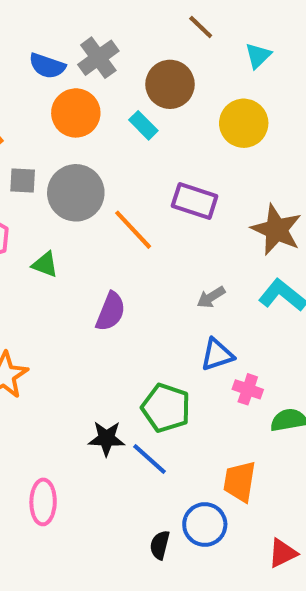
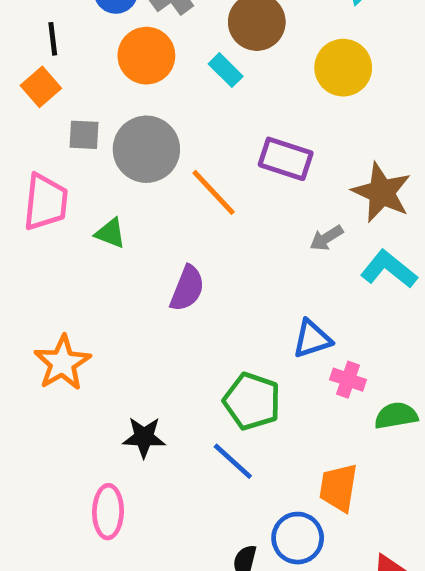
gray arrow: (211, 297) -> (326, 238), moved
black star: (107, 439) -> (144, 437), moved

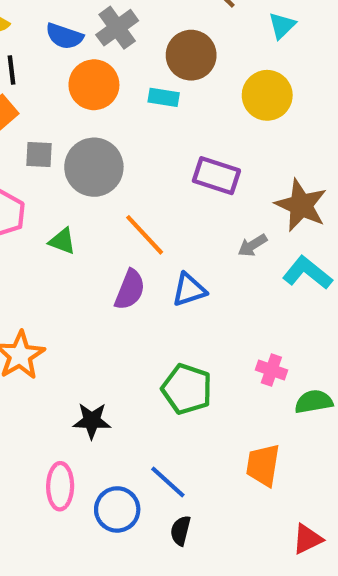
cyan rectangle: (226, 70) -> (164, 97), turned -36
orange line: (214, 192) -> (145, 235), moved
blue triangle: (312, 339) -> (189, 290), moved
blue line: (233, 461) -> (168, 482), moved
blue circle: (298, 538) -> (117, 509), moved

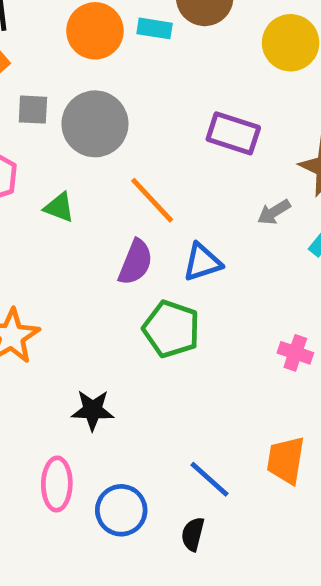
cyan rectangle: (164, 97) -> (155, 28), moved
green pentagon: (187, 389) -> (171, 329), moved
blue line: (168, 482) -> (209, 479), moved

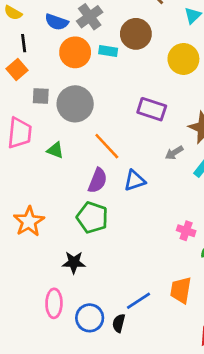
green pentagon: (171, 329) -> (92, 217), moved
blue line: (209, 479) -> (139, 301), turned -75
black semicircle: (193, 534) -> (119, 323), moved

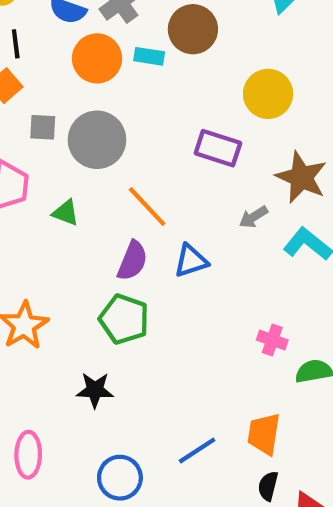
yellow circle: (183, 59) -> (268, 94), moved
pink ellipse: (54, 303) -> (28, 455), moved
black semicircle: (119, 323) -> (268, 486), moved

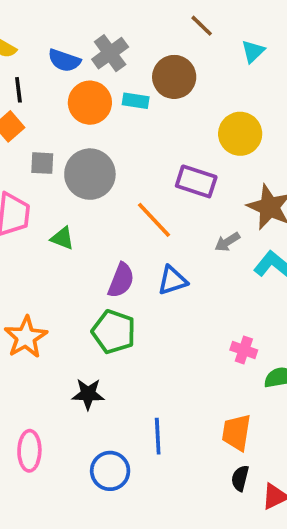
orange line: (147, 207) -> (154, 220), moved
blue line: (197, 451) -> (158, 436), moved, turned -60

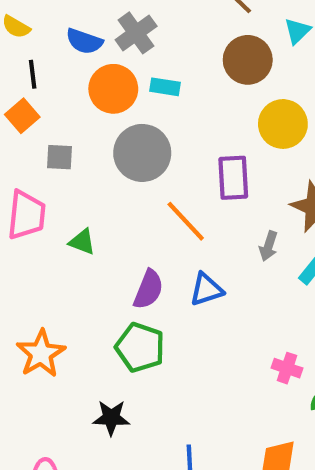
brown circle: (174, 77) -> (248, 60), moved
gray circle: (90, 174) -> (142, 153), moved
purple rectangle: (196, 181) -> (233, 178), turned 69
gray arrow: (227, 242) -> (268, 246), turned -40

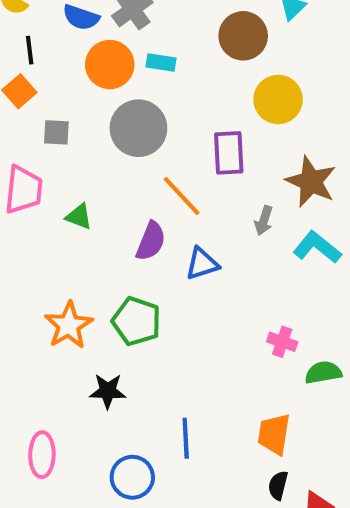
purple semicircle: (148, 289) -> (151, 241), moved
orange star: (41, 354) -> (69, 325), moved

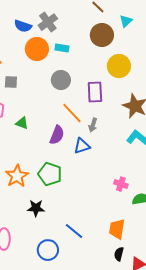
gray circle: (138, 128) -> (61, 80), moved, size x0.7
gray arrow: (264, 221) -> (93, 125), moved
blue line: (186, 438) -> (74, 231), turned -48

